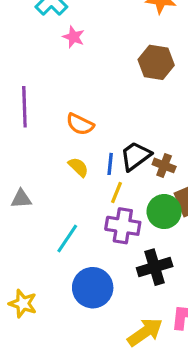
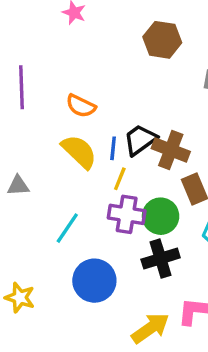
brown cross: (164, 165) -> (171, 150), size x1.5
yellow semicircle: (78, 167) -> (79, 152), size x1.6
green circle: (164, 212) -> (161, 216), moved

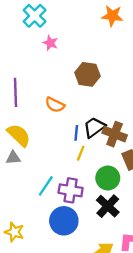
brown hexagon: (162, 40) -> (88, 74), moved
yellow semicircle: (79, 152) -> (19, 135), moved
purple cross: (127, 214) -> (71, 190), moved
black cross: (161, 259) -> (108, 206), turned -30

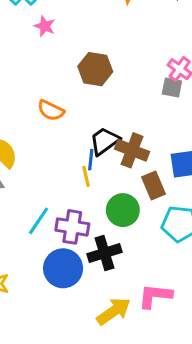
blue line: (76, 133) -> (91, 160), moved
yellow line: (81, 153) -> (86, 176), turned -35
black cross: (108, 206) -> (104, 253), moved, turned 30

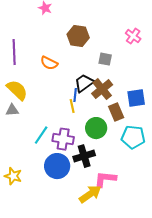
gray square: (172, 87) -> (105, 59), moved
brown cross: (132, 150) -> (102, 89), turned 30
pink L-shape: (155, 296) -> (105, 179), moved

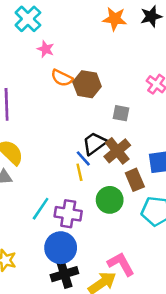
orange semicircle: (49, 63) -> (62, 78), moved
blue line: (75, 95) -> (83, 158), turned -48
black cross: (84, 156) -> (64, 274), moved
pink L-shape: (105, 179) -> (121, 264), turned 55

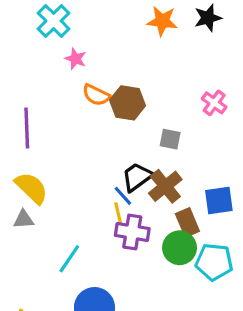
green circle: (110, 200) -> (180, 248), moved
purple cross: (68, 214) -> (132, 232), moved

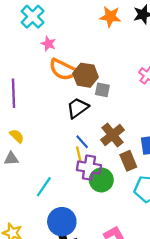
orange semicircle: (96, 95) -> (63, 70), size x1.4
gray square: (170, 139) -> (102, 90), moved
black trapezoid: (137, 177) -> (78, 108), moved
yellow semicircle: (31, 188) -> (17, 136), size x0.6
green circle: (180, 248) -> (101, 180), moved

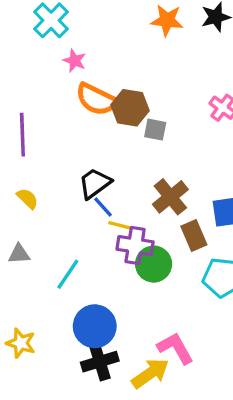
black trapezoid: (78, 108) -> (95, 183), moved
blue line: (82, 142) -> (103, 207), moved
yellow line: (79, 154) -> (120, 225), turned -63
gray triangle: (11, 159) -> (19, 254), moved

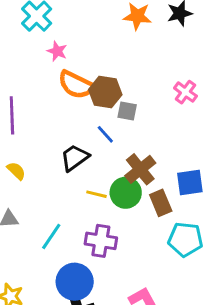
blue line: (103, 207) -> (105, 134), moved
purple cross: (135, 246) -> (101, 241), moved
green circle: (154, 264) -> (126, 193), moved

